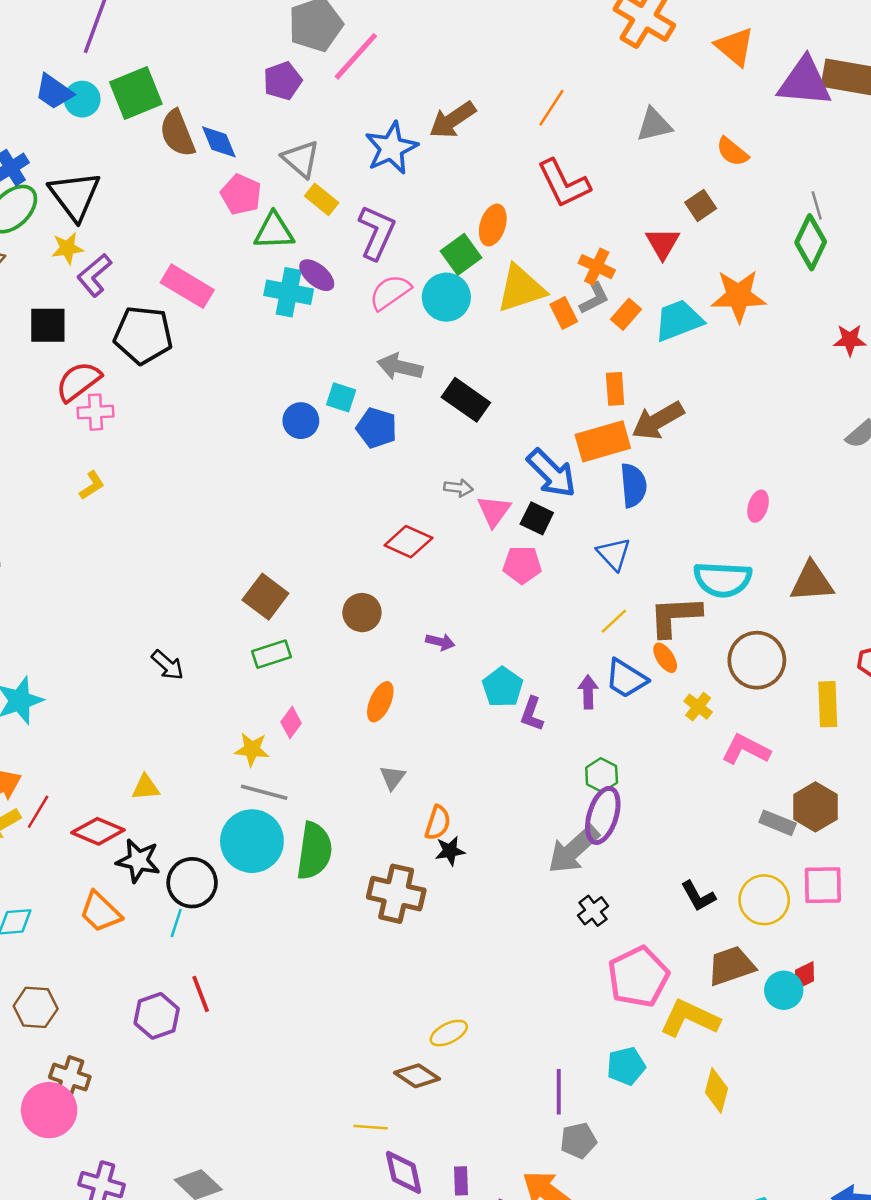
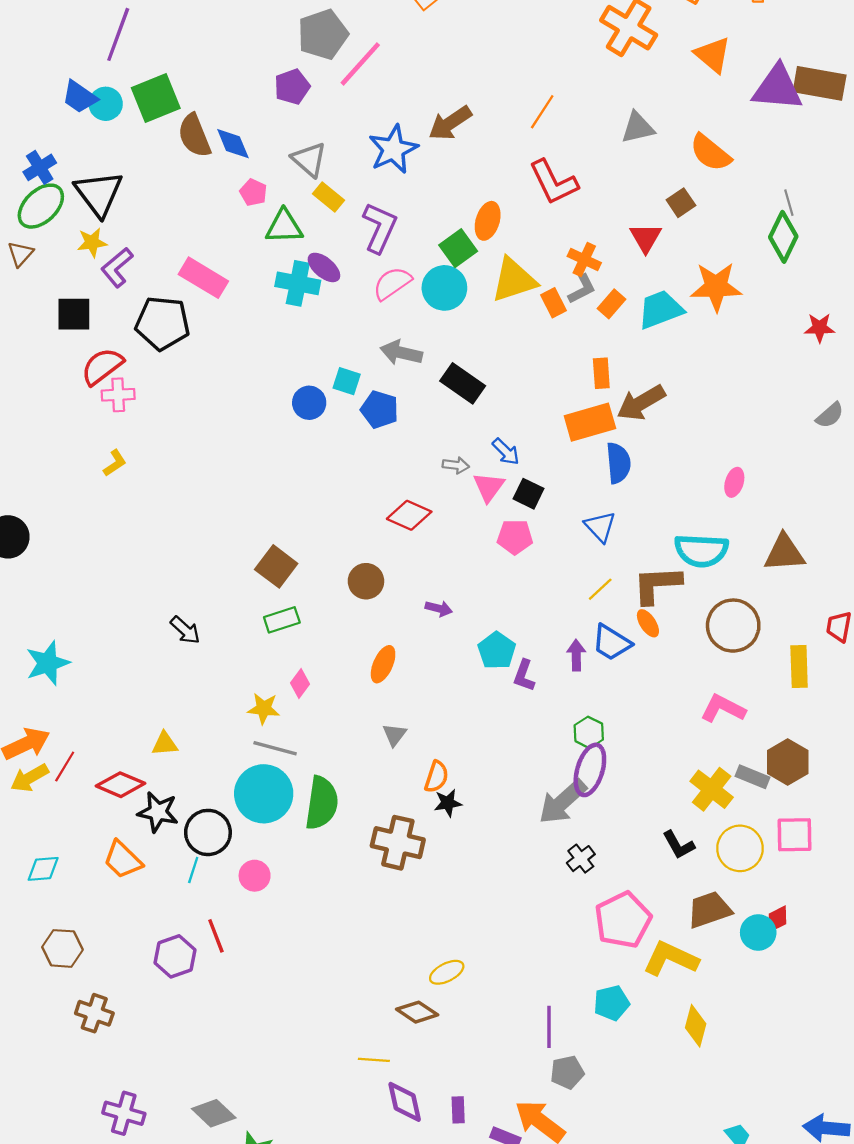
orange semicircle: (732, 152) -> (710, 153), size x1.4
pink pentagon: (241, 194) -> (253, 192), size x0.7
blue arrow: (551, 473) -> (506, 452), moved, size x0.6
yellow cross: (698, 707) -> (712, 789), moved, size x1.6
pink circle: (49, 1110) -> (255, 876), moved, size x0.6

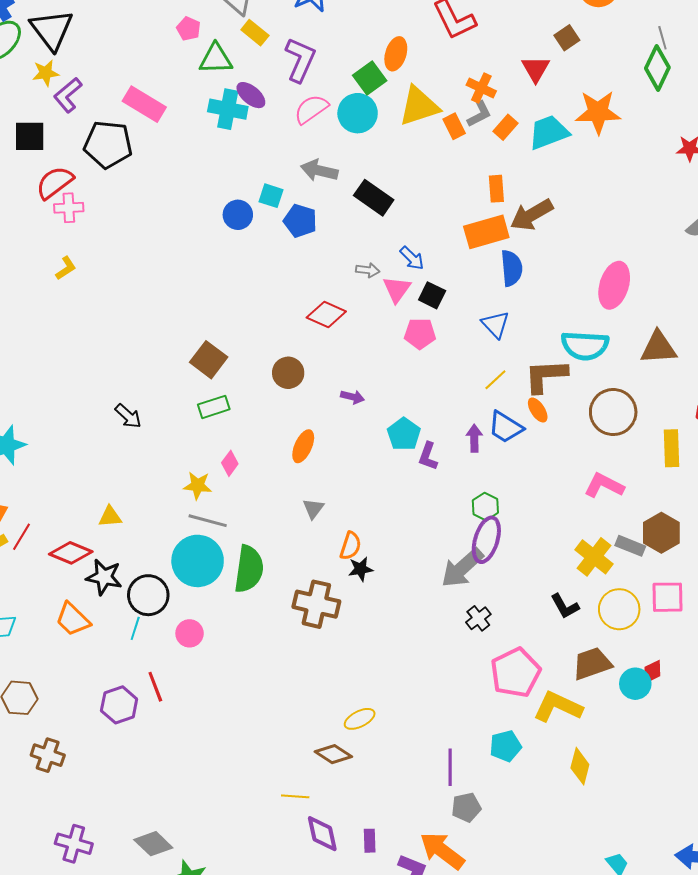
pink ellipse: (734, 482) -> (614, 285), size x1.8

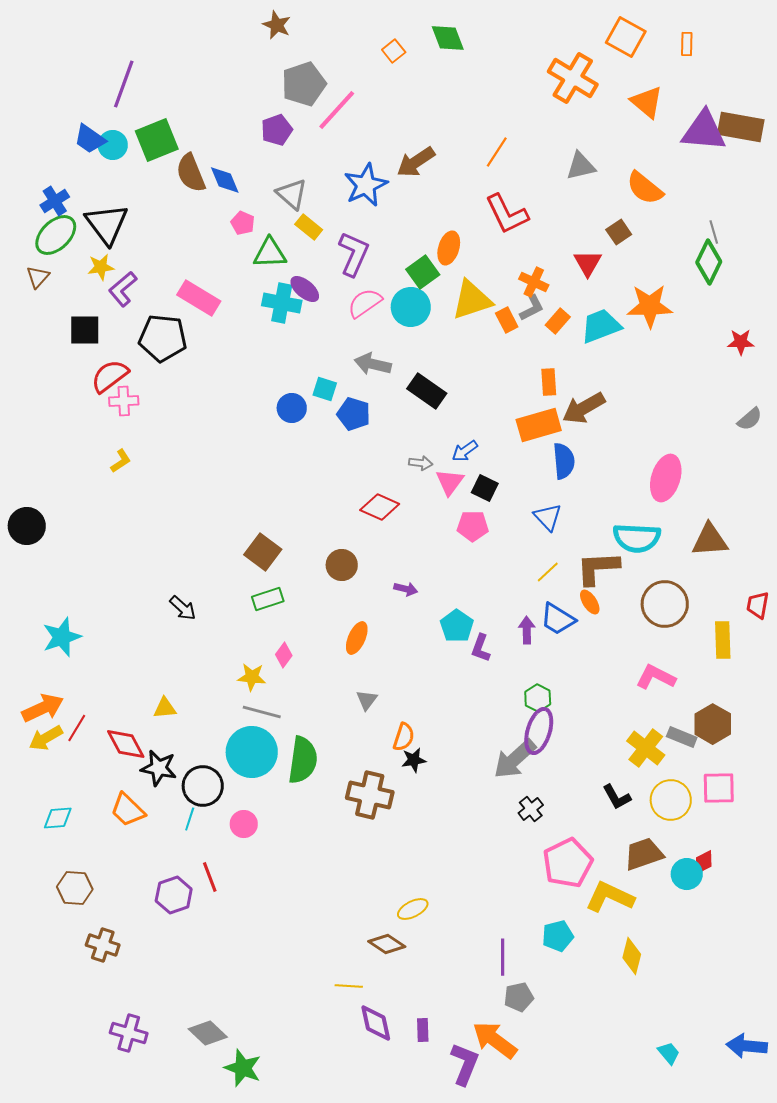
blue arrow: (412, 258) -> (465, 451), turned 100
red diamond: (71, 553) -> (126, 744), turned 39

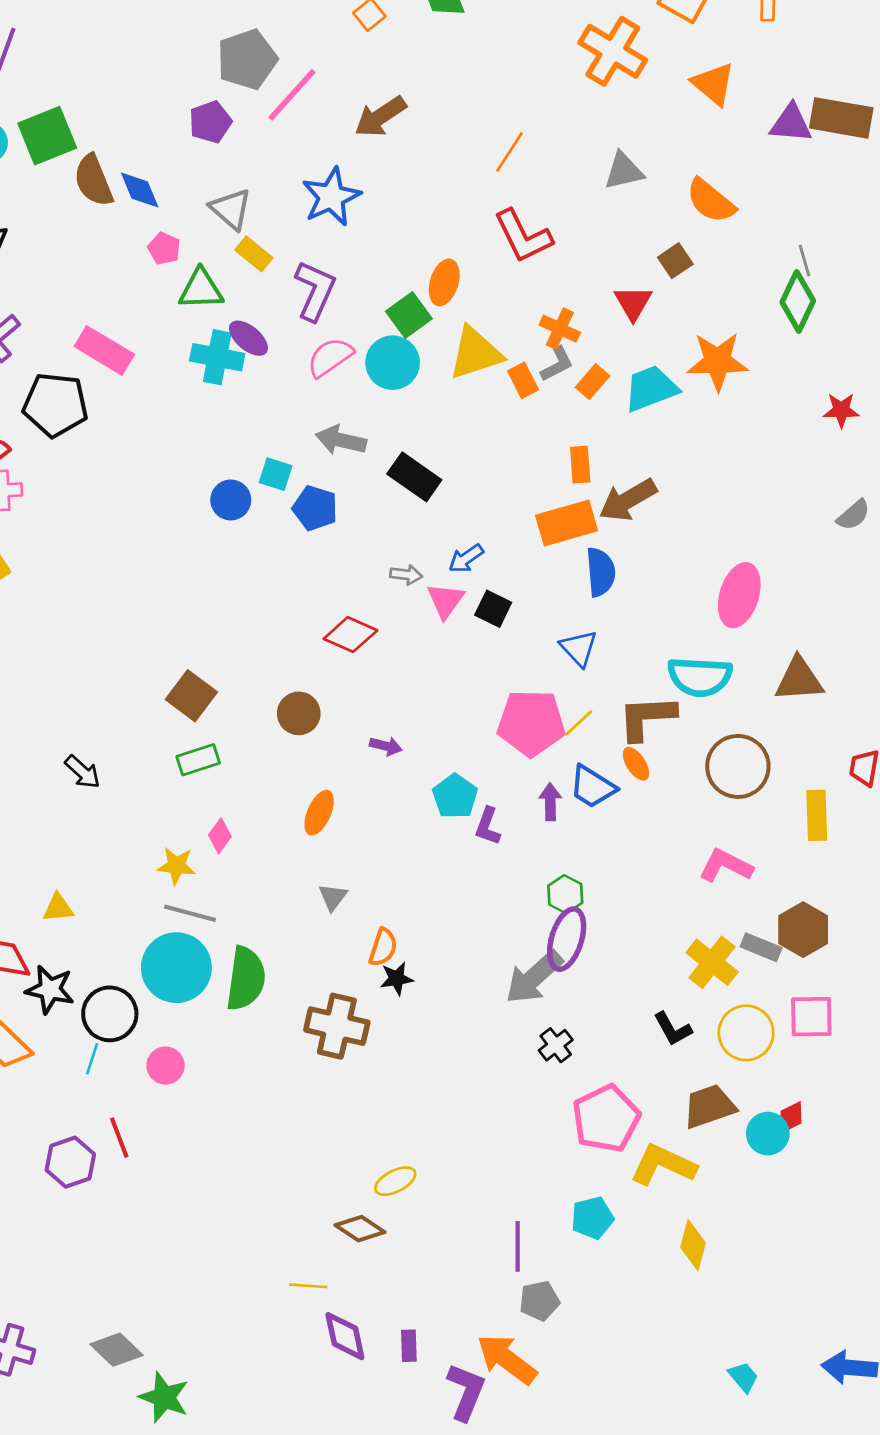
purple triangle: (704, 131) -> (791, 123), size x0.7
brown arrow: (416, 162) -> (380, 117), moved
pink pentagon: (473, 526) -> (531, 723), moved, size x1.6

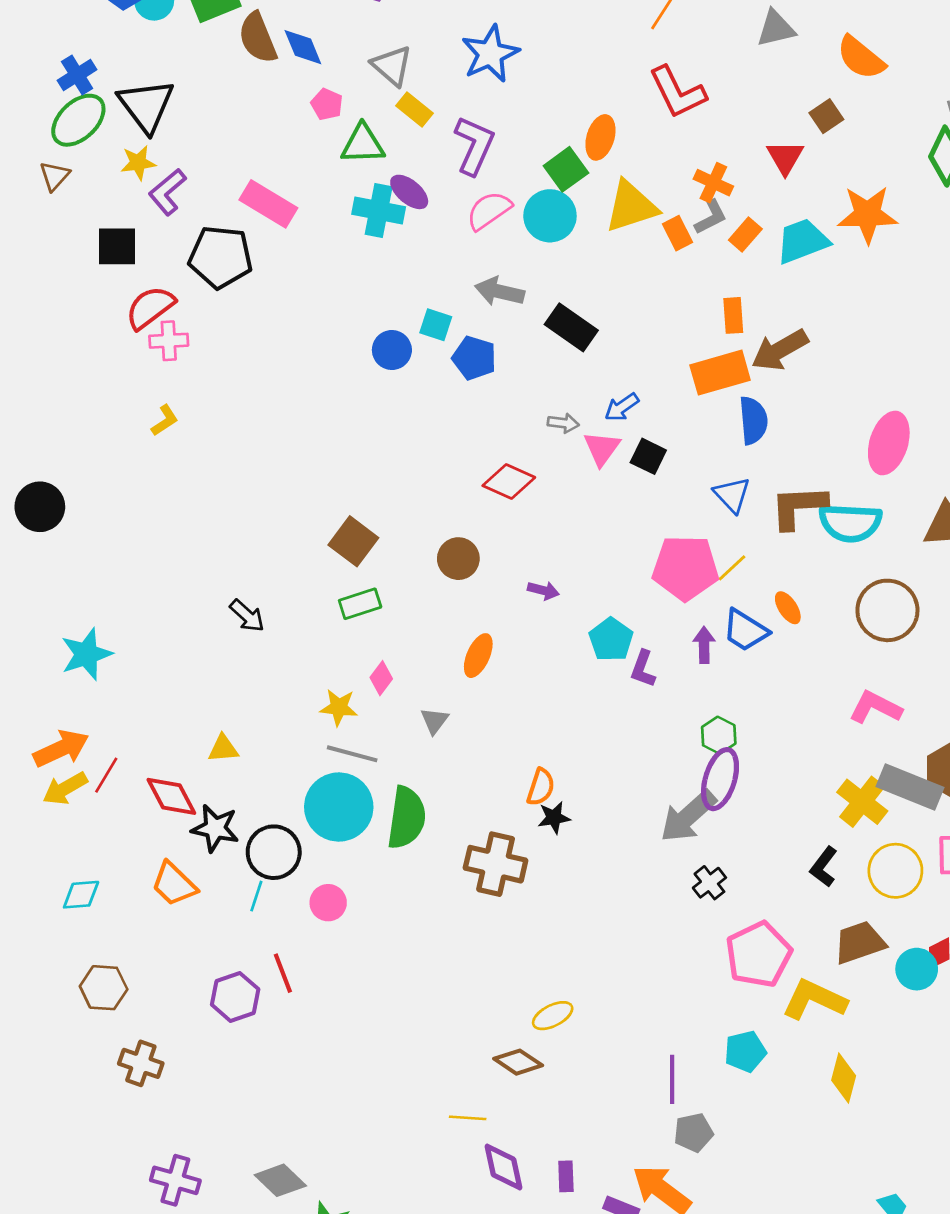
brown L-shape: (647, 718) -> (798, 507), moved
gray triangle: (333, 897) -> (434, 721), moved
gray rectangle: (761, 947) -> (910, 787), size x1.6
black L-shape: (673, 1029) -> (824, 867), turned 66

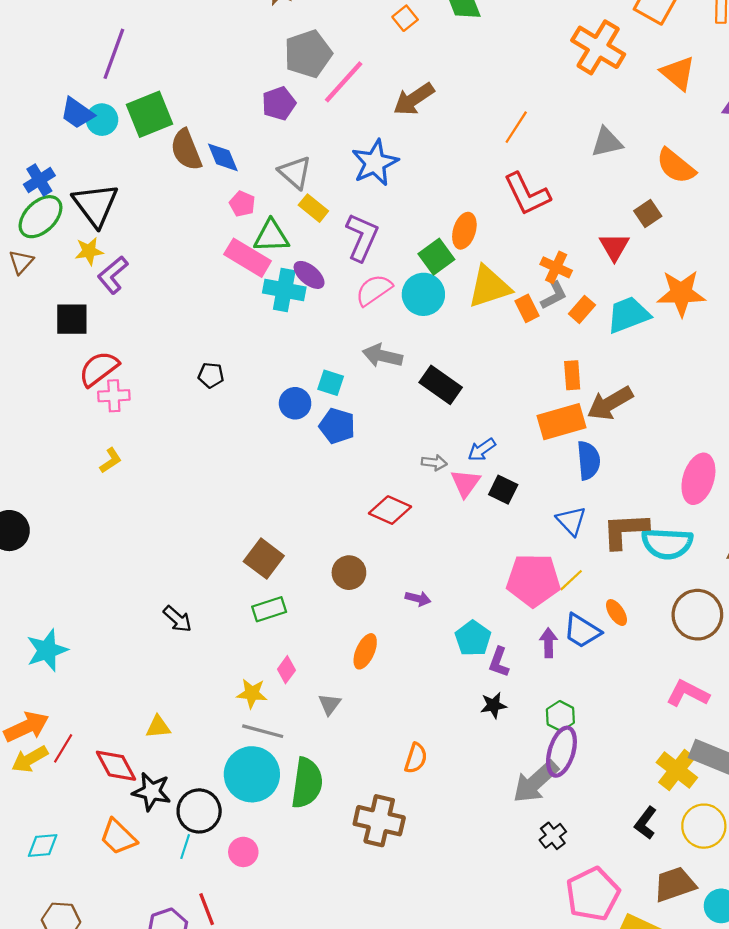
pink rectangle: (268, 204) -> (248, 258), moved
black pentagon: (221, 257) -> (211, 375), moved, size x0.5
blue pentagon: (474, 358) -> (337, 426), moved
black star: (554, 818) -> (494, 705), moved

